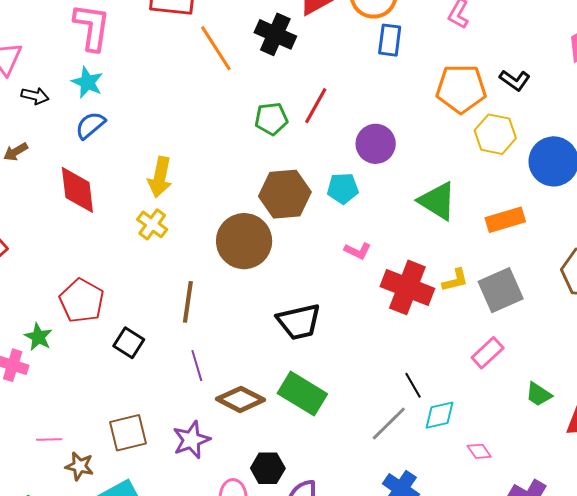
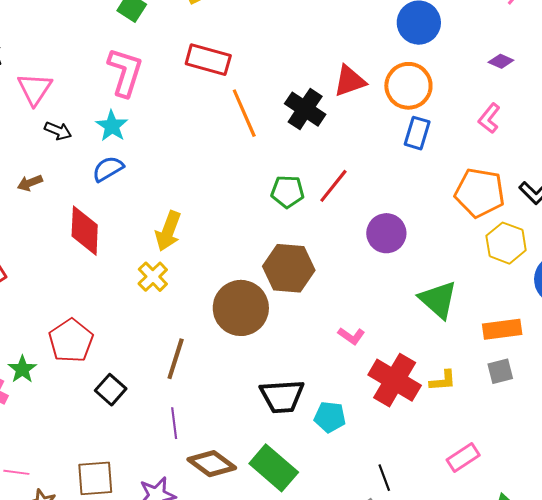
cyan pentagon: (343, 188) -> (330, 417), moved
gray square: (501, 290) -> (500, 371), moved, size x0.6

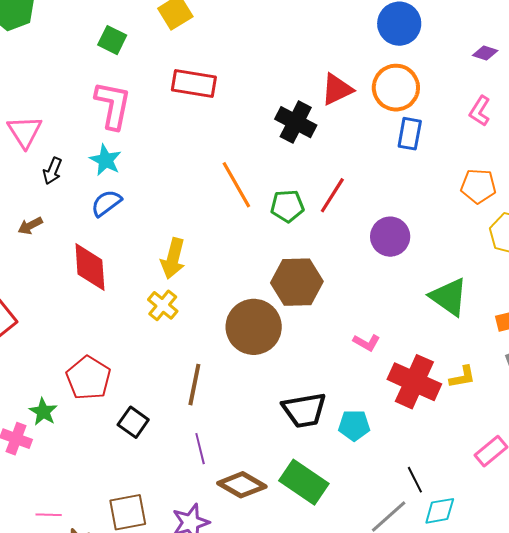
orange line: (244, 113) -> (236, 185), moved
black arrow: (58, 131) -> (52, 171), turned 96
orange pentagon: (480, 193) -> (478, 186), size x0.7

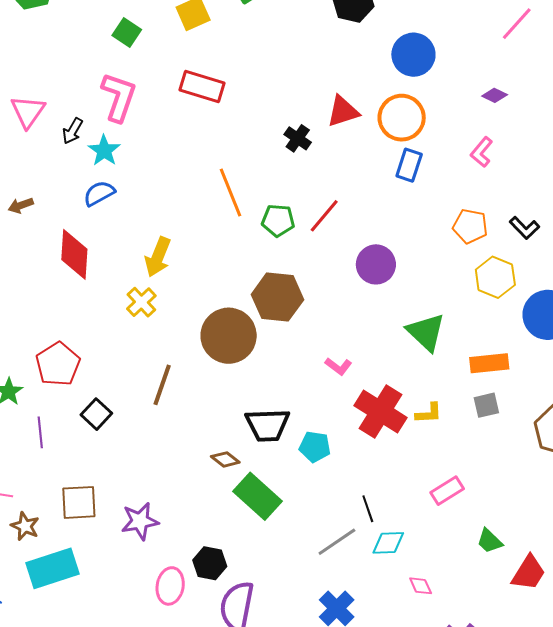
black cross: (296, 122) -> (298, 138), size x0.7
black arrow: (52, 171) -> (73, 131), moved
purple line: (200, 449) -> (40, 432), moved
brown diamond: (242, 485) -> (225, 459), moved, size x0.6

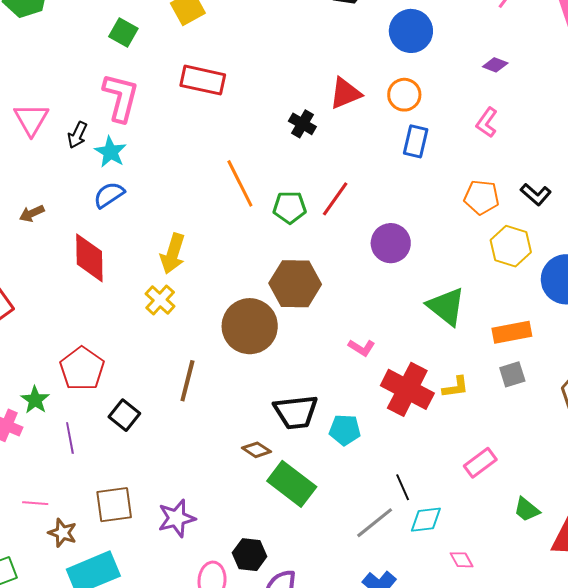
orange circle: (402, 118) -> (404, 95), size x0.7

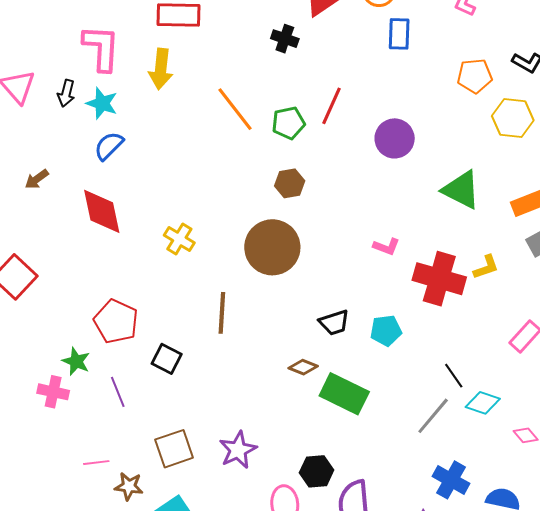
yellow arrow: (173, 254) -> (161, 69), moved
brown hexagon: (295, 284) -> (290, 183), moved, size x0.6
black trapezoid: (296, 412) -> (334, 323), size x0.7
cyan diamond: (426, 520) -> (483, 403), turned 36

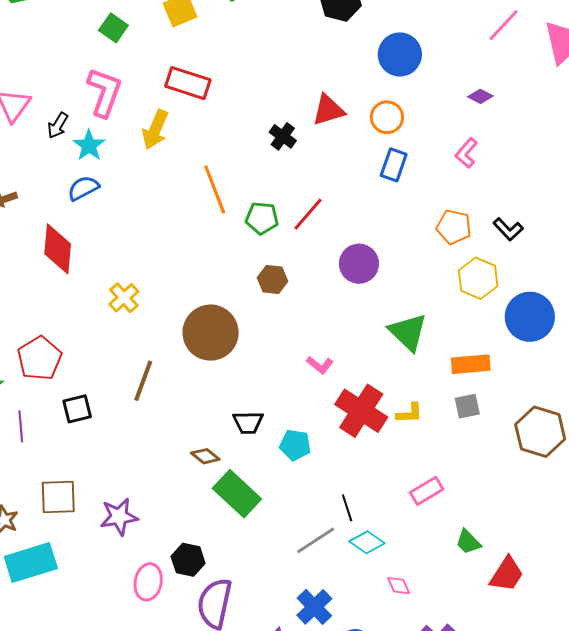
brown hexagon: (290, 183) -> (272, 279), moved
black square: (167, 359) -> (77, 409), turned 32

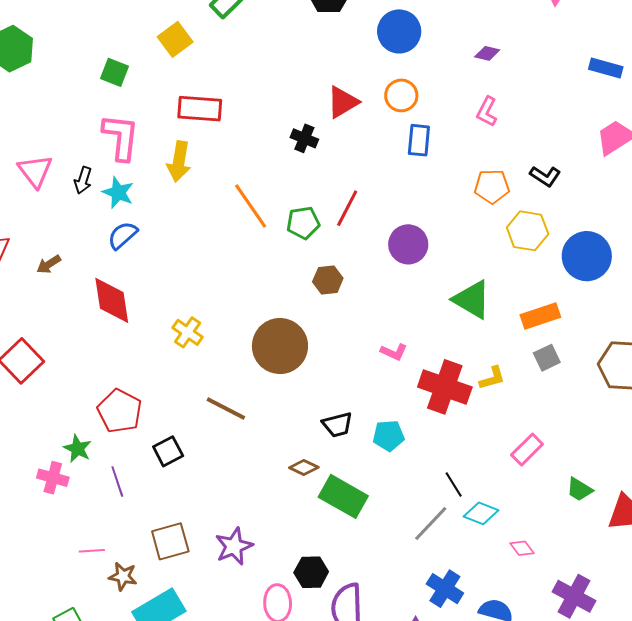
brown line: (143, 381) -> (226, 409), turned -69

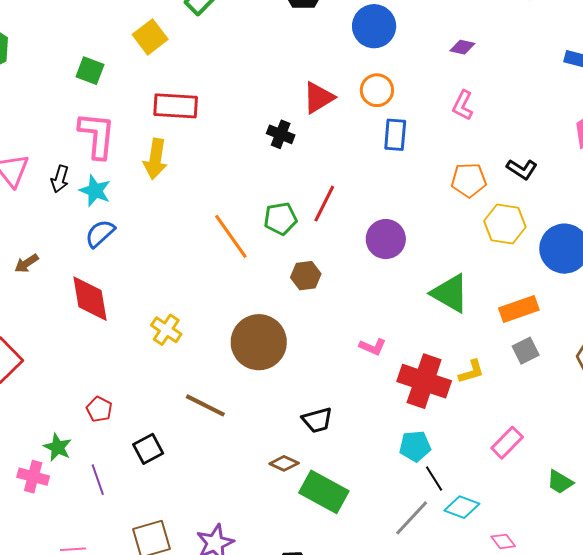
orange line: (251, 206) -> (231, 236), moved
red pentagon: (120, 411) -> (99, 409), size x0.6
cyan pentagon: (389, 436) -> (415, 446), moved

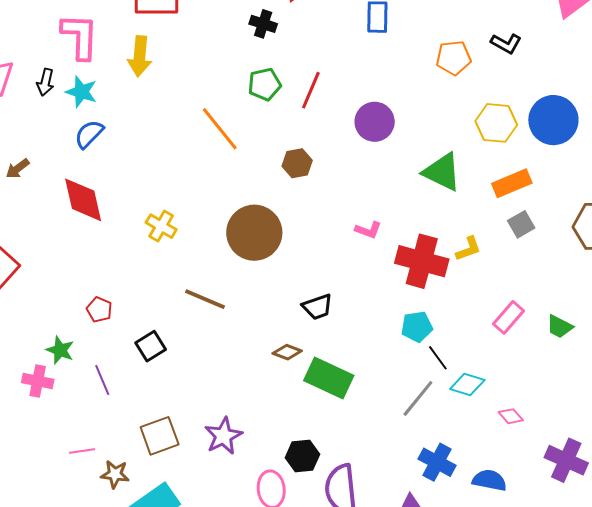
green pentagon: (280, 219) -> (264, 84), moved
yellow hexagon: (505, 224) -> (496, 123), moved
green trapezoid: (560, 482) -> (560, 327), moved

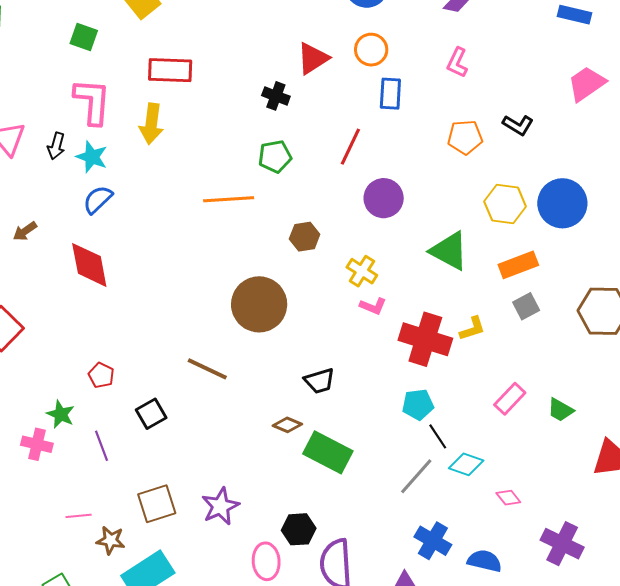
red line: (311, 90) -> (350, 147), moved
orange line: (220, 129) -> (229, 199), turned -57
yellow cross: (161, 226) -> (362, 271), moved

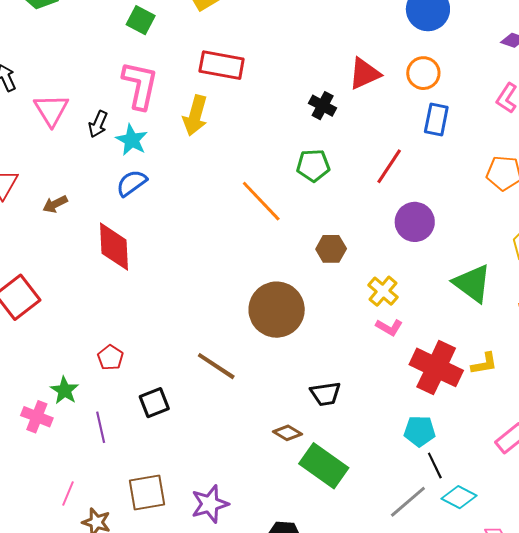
orange line: (229, 199) -> (261, 201), turned 42
pink line: (79, 516) -> (68, 494), turned -70

